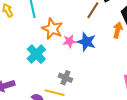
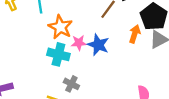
cyan cross: (36, 54) -> (58, 54), moved, turned -36

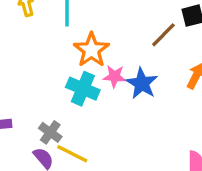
gray cross: (71, 84) -> (50, 132), moved

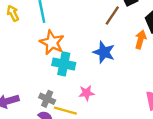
orange star: (91, 50) -> (52, 42), moved
pink star: (114, 76) -> (86, 93), moved

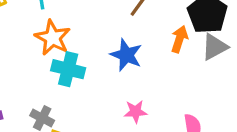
pink star: (86, 93) -> (135, 112), moved

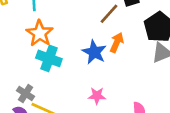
orange arrow: (179, 39) -> (117, 43), moved

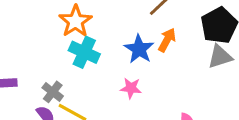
pink star: (97, 96) -> (131, 88), moved

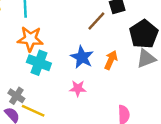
orange star: (75, 21) -> (30, 39), turned -30
orange arrow: (167, 40) -> (111, 60), moved

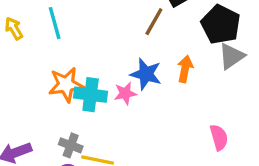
orange star: (30, 39) -> (66, 85), moved
pink star: (78, 88) -> (125, 93), moved

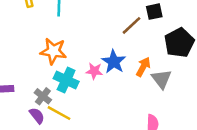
gray triangle: (231, 56) -> (162, 79), moved, turned -50
cyan cross: (91, 95) -> (66, 80), moved

